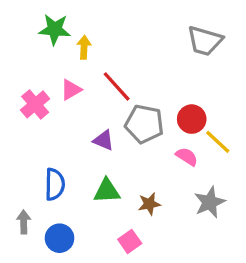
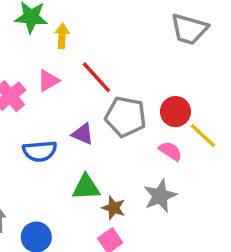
blue semicircle: (55, 184) -> (40, 151), moved, turned 84
gray star: (210, 202) -> (160, 196), moved
brown star: (149, 204) -> (114, 208), moved, turned 30

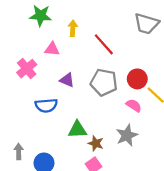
yellow arrow: (62, 36) -> (73, 28), moved
red line: (96, 77) -> (104, 44), moved
pink triangle: (48, 81) -> (52, 49), moved, turned 35
purple triangle: (83, 134) -> (67, 80), moved

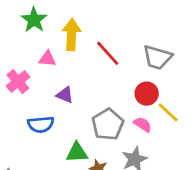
green star: (41, 16) -> (34, 20), turned 30
gray trapezoid: (146, 24) -> (157, 57), moved
yellow arrow: (73, 28) -> (72, 35), size x1.6
gray pentagon: (104, 82) -> (108, 124), moved, turned 30

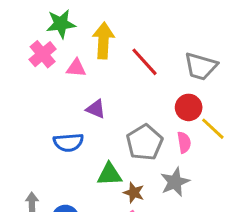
green star: (34, 20) -> (61, 24), turned 30
pink cross: (18, 81) -> (43, 54), moved
pink semicircle: (143, 124) -> (184, 142), turned 48

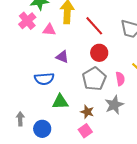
red circle: (189, 107) -> (99, 53), moved
green triangle: (110, 174) -> (60, 102), moved

